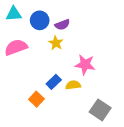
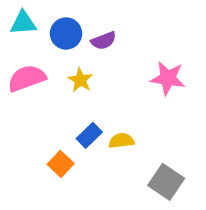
yellow star: (56, 43) -> (80, 80), moved
pink star: (85, 65) -> (168, 78), moved

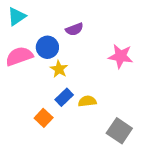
cyan triangle: (23, 23) -> (17, 16), turned -30
blue circle: (66, 34) -> (47, 47), moved
yellow star: (80, 80) -> (59, 69), moved

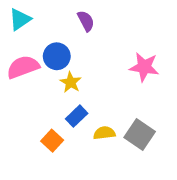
purple semicircle: (74, 29) -> (86, 21), moved, turned -96
yellow semicircle: (87, 101) -> (104, 133), moved
gray square: (119, 131) -> (140, 134), moved

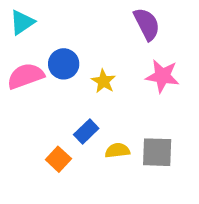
purple semicircle: (86, 21) -> (147, 24), moved, size x1.4
yellow star: (71, 82) -> (103, 81), moved
gray square: (140, 134) -> (157, 152), turned -32

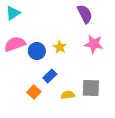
blue circle: (64, 64) -> (37, 51), moved
yellow semicircle: (117, 150) -> (68, 95), moved

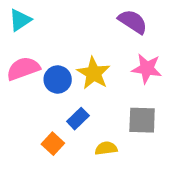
purple semicircle: (85, 14) -> (133, 22), turned -30
yellow star: (60, 47) -> (94, 73), size x1.5
gray square: (91, 88) -> (142, 120), moved

